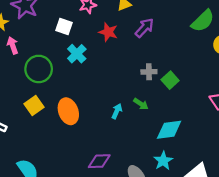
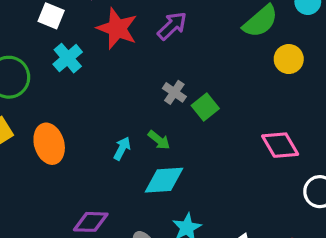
red star: (108, 32) -> (117, 29), size x1.4
gray cross: (149, 72) -> (174, 92), turned 32
cyan diamond: (169, 130) -> (164, 180), moved

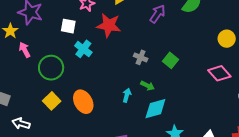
purple arrow: (172, 26) -> (158, 14), moved
yellow circle: (289, 59) -> (227, 39), moved
gray cross: (174, 92) -> (141, 57), moved

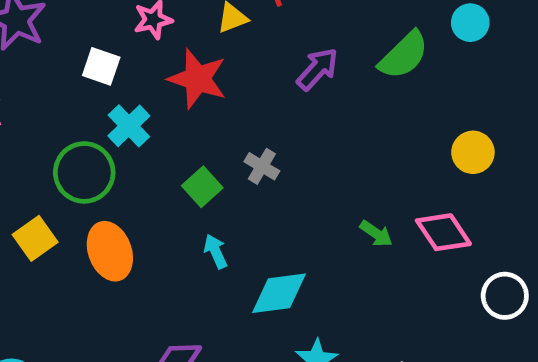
green square: (171, 60) -> (202, 187), moved
green circle: (51, 68) -> (84, 172), moved
green arrow: (147, 86) -> (376, 234), moved
cyan arrow: (127, 95) -> (216, 251), turned -48

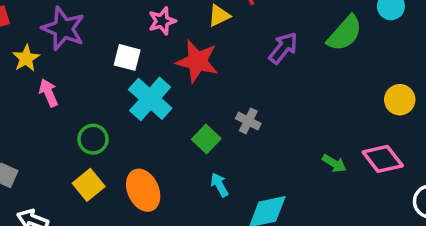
cyan cross: (129, 126) -> (150, 99), size x1.4
green circle: (84, 172) -> (93, 139), moved, size x0.7

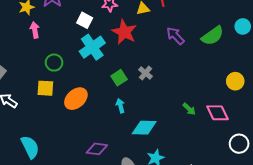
purple arrow: (283, 48) -> (175, 36), turned -96
yellow square: (89, 185) -> (45, 88), turned 30
orange ellipse: (143, 190) -> (76, 99), turned 60

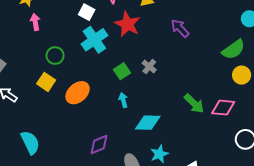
green semicircle: (213, 36) -> (233, 49), moved
yellow square: (45, 88) -> (46, 82), turned 30
green arrow: (189, 109) -> (194, 104), size x1.5
pink diamond: (217, 113) -> (223, 108), turned -60
purple diamond: (97, 149) -> (99, 145), turned -30

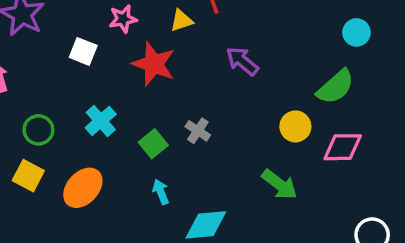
cyan cross: (94, 40) -> (101, 121), moved, size x0.7
yellow circle: (242, 75) -> (295, 126), moved
pink diamond: (223, 108) -> (343, 147), moved

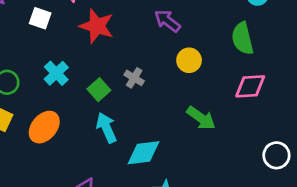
green semicircle: (335, 87) -> (243, 38), turned 120
yellow circle: (295, 126) -> (189, 60), moved
cyan arrow: (161, 192) -> (106, 128), size x1.5

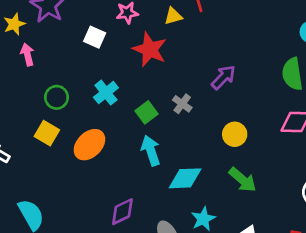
purple arrow: (167, 21) -> (223, 77), moved, turned 92
yellow circle: (189, 60) -> (235, 134), moved
green arrow: (201, 118) -> (243, 180), moved

